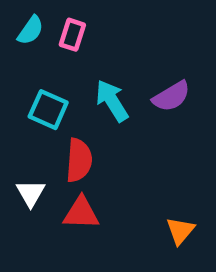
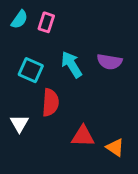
purple semicircle: (171, 96) -> (110, 62), turned 40
red triangle: (81, 213) -> (83, 136), moved
orange triangle: (180, 231) -> (115, 148), turned -36

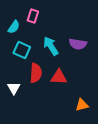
cyan semicircle: (19, 19) -> (14, 27), moved
red triangle: (83, 136) -> (59, 77), moved
orange triangle: (115, 148) -> (82, 105), turned -48

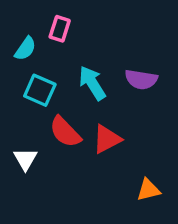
red semicircle: (36, 73) -> (65, 132), turned 132
red triangle: (59, 77) -> (107, 139), turned -30

